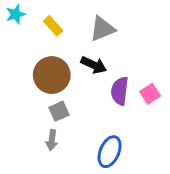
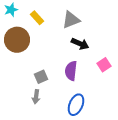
black arrow: (94, 65) -> (80, 44), moved
brown circle: (52, 75) -> (17, 40), moved
purple semicircle: (120, 91) -> (71, 71), moved

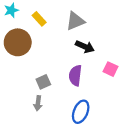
pink square: (104, 65) -> (111, 69), turned -32

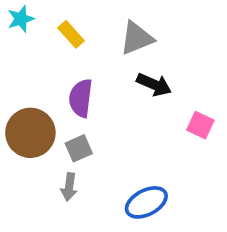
brown circle: (18, 42) -> (30, 133), moved
purple semicircle: (75, 75) -> (81, 98), moved
blue ellipse: (81, 112) -> (146, 202), turned 40

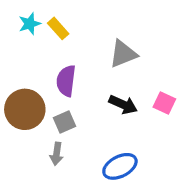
cyan star: (21, 19) -> (30, 24), moved
gray triangle: (137, 38) -> (123, 54), moved
black arrow: (154, 85) -> (123, 105), moved

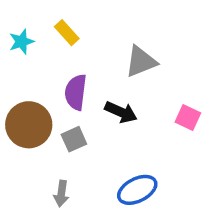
cyan star: (30, 24) -> (22, 42), moved
black arrow: (123, 105) -> (121, 112), moved
gray arrow: (57, 154) -> (61, 193), moved

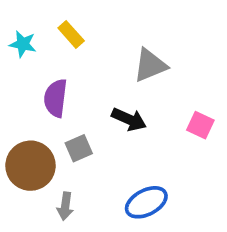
cyan star: (22, 42) -> (23, 44), turned 30
purple semicircle: (76, 92) -> (56, 98), moved
brown circle: (29, 125) -> (31, 166), moved

